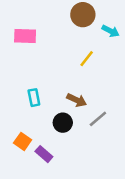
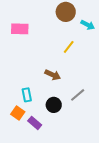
cyan rectangle: (34, 98) -> (27, 95), moved
brown arrow: (77, 100) -> (53, 75), moved
black circle: (63, 123) -> (54, 105), moved

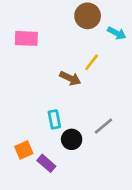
brown arrow: (53, 75) -> (70, 78), moved
cyan rectangle: (27, 95) -> (54, 119), moved
orange square: (18, 113) -> (24, 150), turned 32

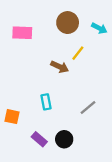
brown circle: (88, 16) -> (68, 23), moved
black circle: (72, 139) -> (64, 139), moved
orange square: (24, 150) -> (12, 117), moved, turned 35

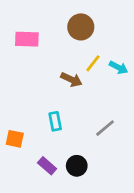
cyan arrow: (99, 28) -> (119, 67), moved

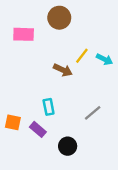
brown circle: (81, 27) -> (59, 18), moved
purple rectangle: (47, 166) -> (38, 129), moved

